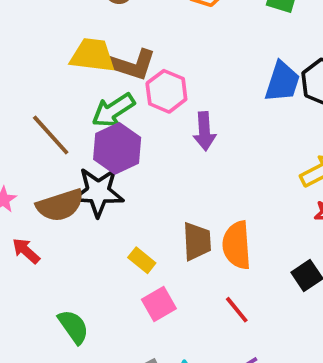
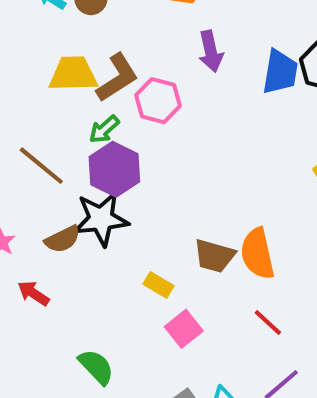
brown L-shape: (132, 65) -> (117, 78), turned -42
green arrow: (113, 110) -> (104, 129), size x0.7
purple arrow: (204, 131) -> (211, 51), moved
brown semicircle: (60, 205) -> (63, 239), size x0.7
brown trapezoid: (197, 241) -> (214, 256), turned 117

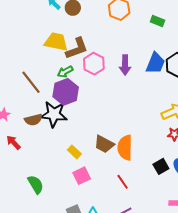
purple arrow: (211, 51) -> (125, 65), moved

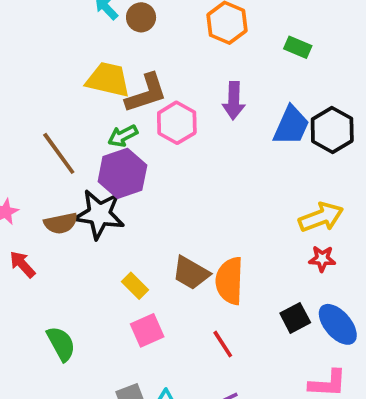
purple arrow: (125, 65) -> (234, 101), moved

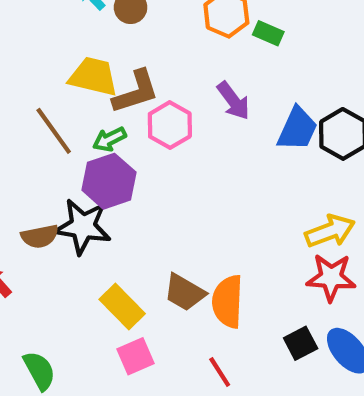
green rectangle: (298, 47) -> (268, 33), moved
purple arrow: (234, 101) -> (233, 101), turned -39
brown line: (59, 153) -> (54, 131), moved
red star: (322, 259) -> (331, 277), size x1.6
yellow rectangle: (135, 286) -> (122, 306), size x1.5

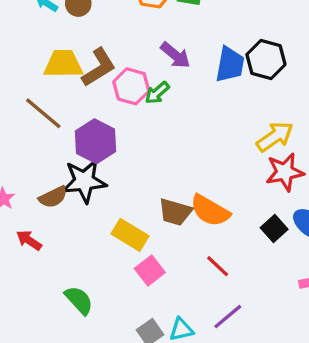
green arrow: (109, 139) -> (157, 93), moved
orange semicircle: (228, 302) -> (210, 211), turned -48

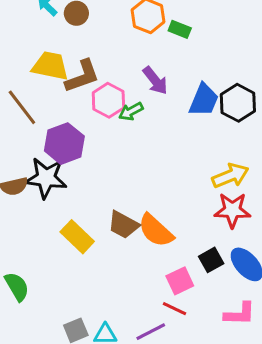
red line: (218, 266) -> (174, 309), moved, turned -30
pink square: (150, 270) -> (180, 281), moved

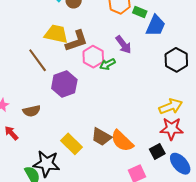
blue trapezoid: (204, 100) -> (155, 26), moved
black star: (46, 178) -> (47, 164), moved
black square: (211, 260) -> (157, 151), moved

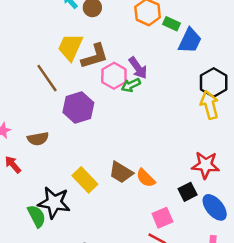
yellow trapezoid: (56, 34) -> (70, 47), turned -80
purple arrow: (123, 45) -> (138, 68), moved
yellow arrow: (171, 106) -> (210, 105), moved, turned -85
orange semicircle: (122, 141) -> (146, 178), size x0.7

